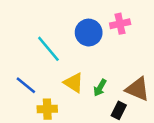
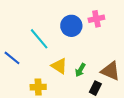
blue line: (26, 85) -> (12, 58), moved

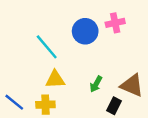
blue line: (12, 58) -> (14, 102), moved
yellow triangle: (59, 66) -> (55, 79), moved, turned -36

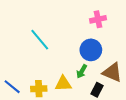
blue circle: (85, 31) -> (91, 50), moved
yellow triangle: (55, 79) -> (63, 84), moved

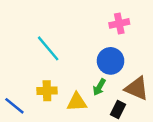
yellow cross: (39, 89) -> (47, 91), moved

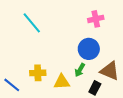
cyan line: (48, 48) -> (32, 23), moved

